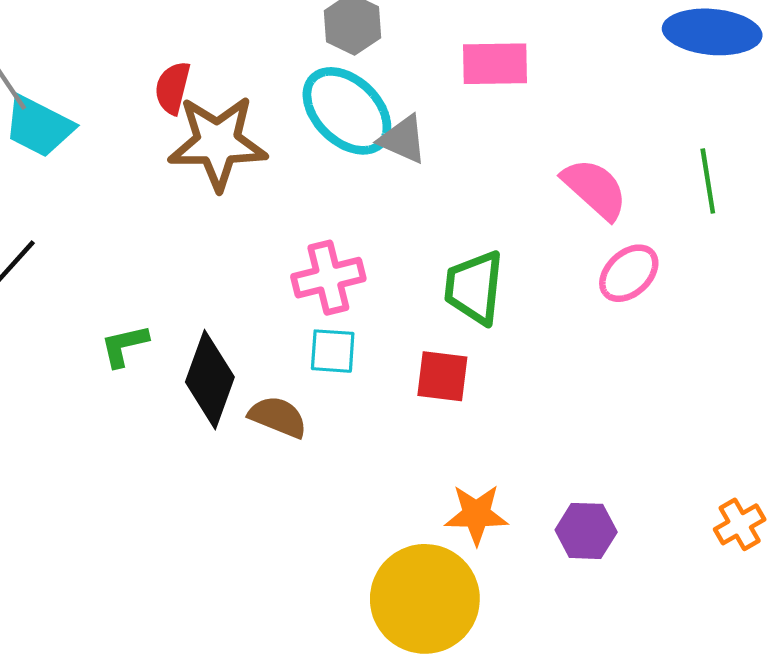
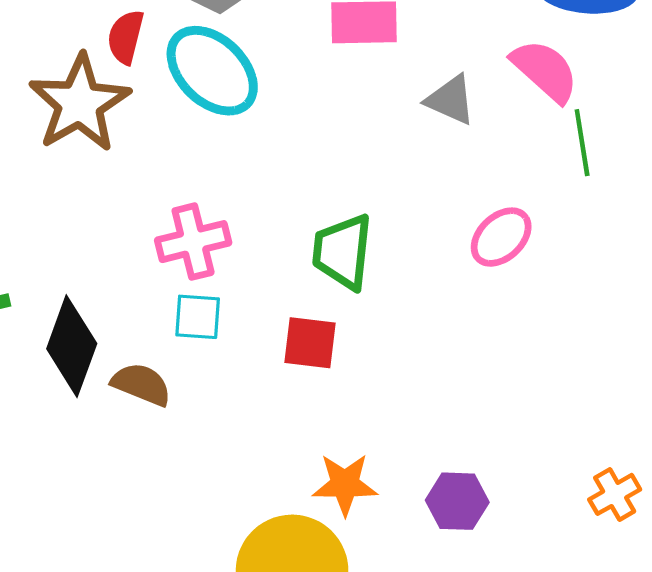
red semicircle: (173, 88) -> (126, 37), moved
gray triangle: (403, 139) -> (451, 100), moved
brown star: (218, 143) -> (80, 103), turned -30
pink semicircle: (595, 189) -> (545, 71), moved

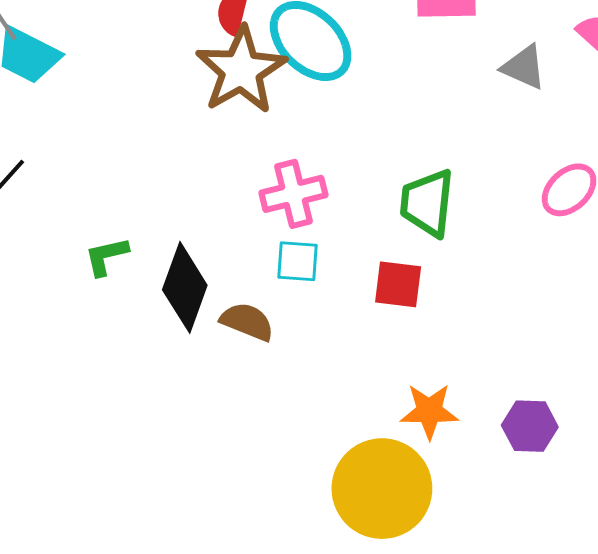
brown star: (80, 103) -> (241, 70), moved

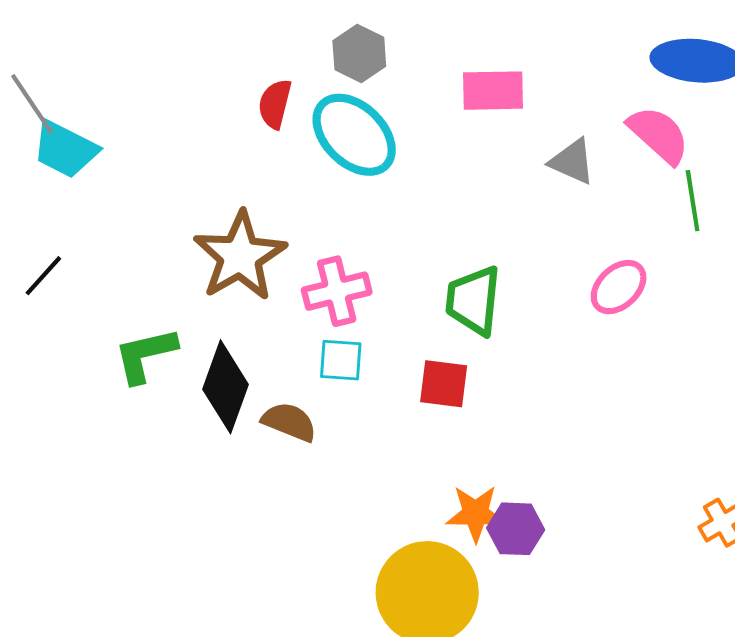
brown star: (241, 70) -> (240, 256), moved
green L-shape: (106, 256) -> (145, 355), size x1.4
purple hexagon: (530, 426) -> (516, 529), moved

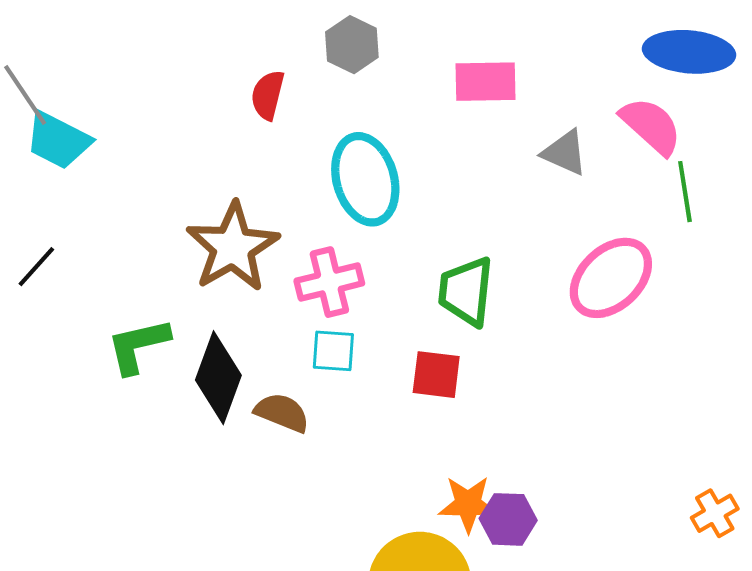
cyan ellipse: (354, 135) -> (365, 179), moved, turned 30
pink ellipse: (619, 287) -> (611, 278), size x1.5

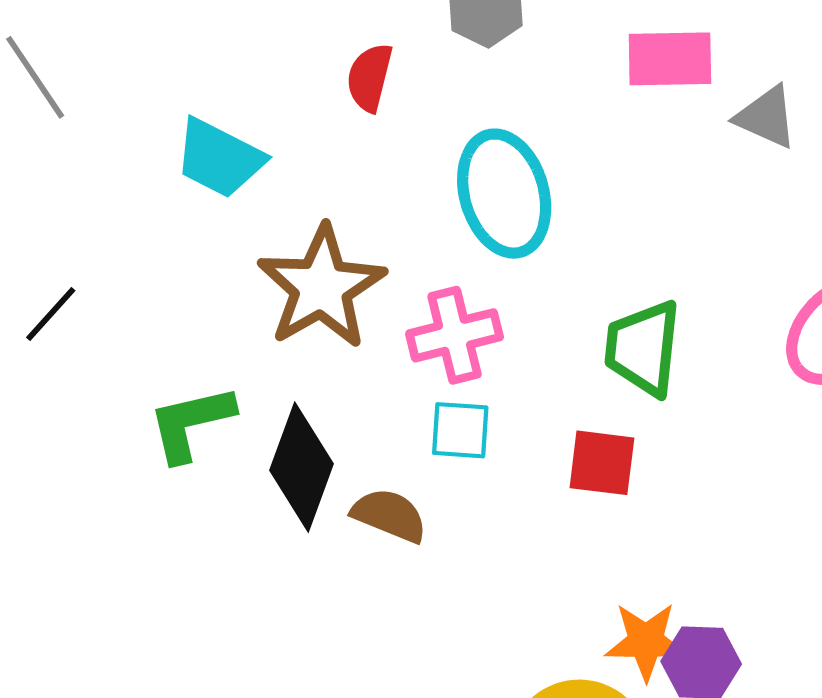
cyan trapezoid: (58, 140) -> (219, 158), moved
gray triangle: (565, 153) -> (766, 117), moved

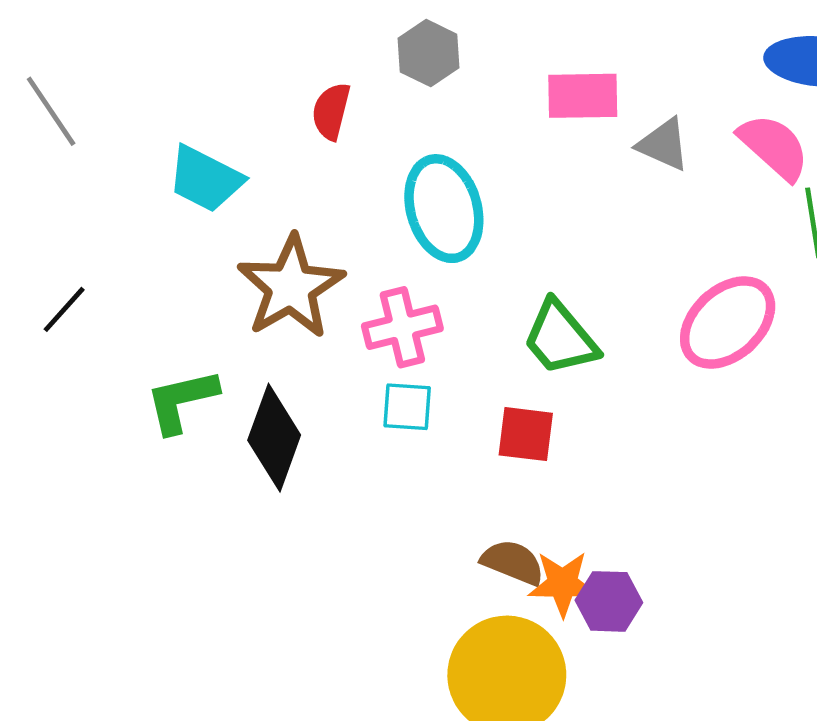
green trapezoid: (643, 348) -> (560, 338), turned -46
brown semicircle: (389, 515) -> (513, 562), moved

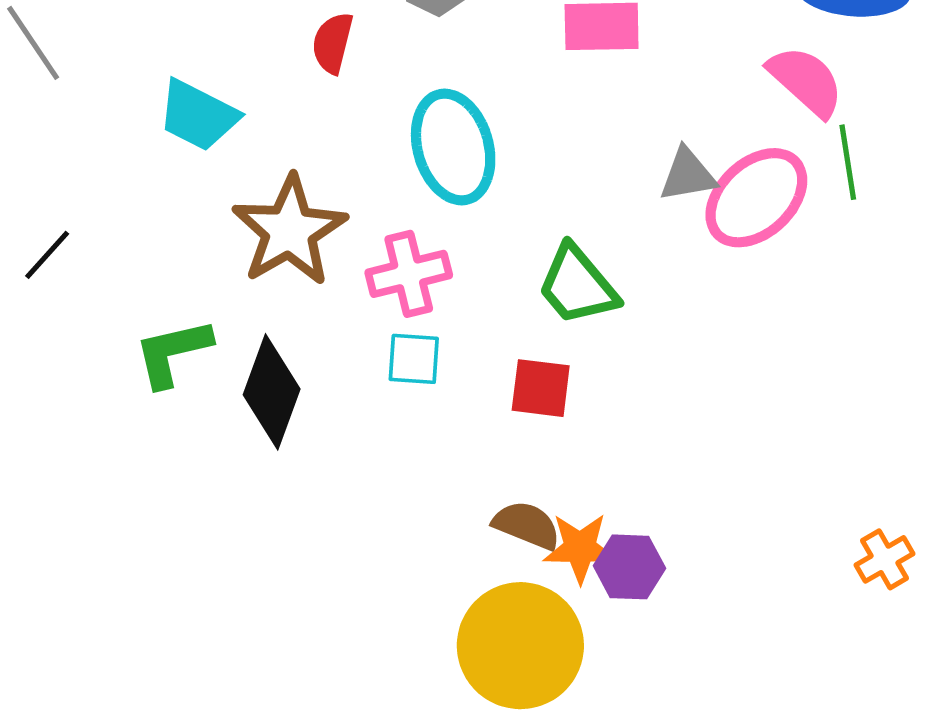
gray triangle: (663, 144) -> (688, 175), moved, turned -34
pink ellipse: (728, 322) -> (756, 198), moved

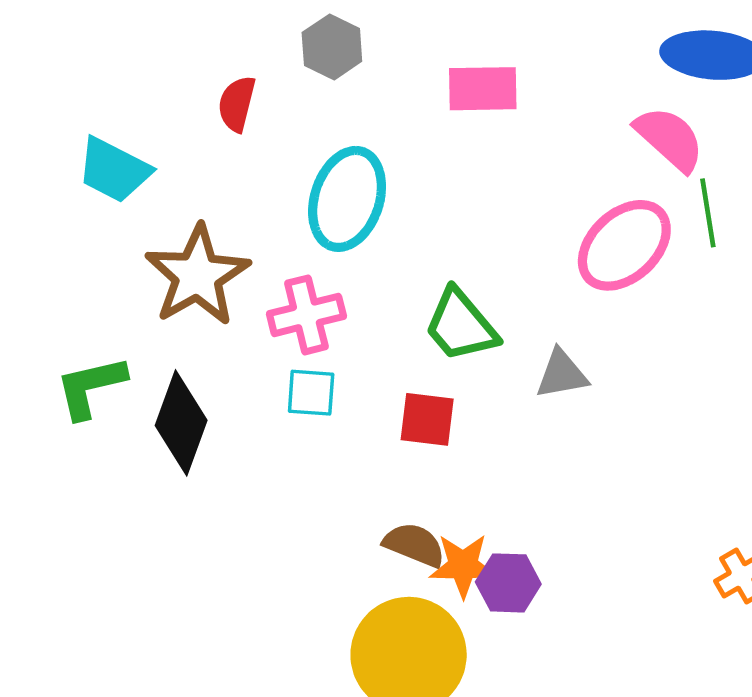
cyan ellipse: (453, 147) -> (347, 199), turned 34
gray triangle: (688, 175) -> (562, 374), moved

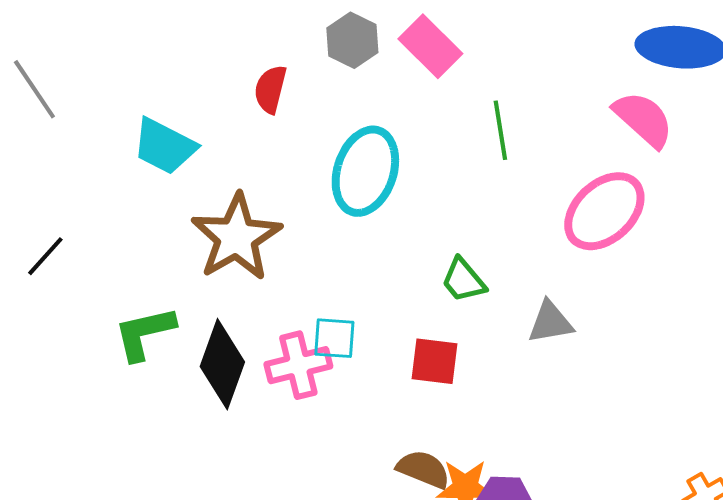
pink rectangle: (483, 89) -> (430, 46), moved, turned 46
green line: (708, 213) -> (500, 130), moved
pink cross: (306, 315) -> (298, 365), moved
green trapezoid: (461, 325) -> (463, 280), size x0.7

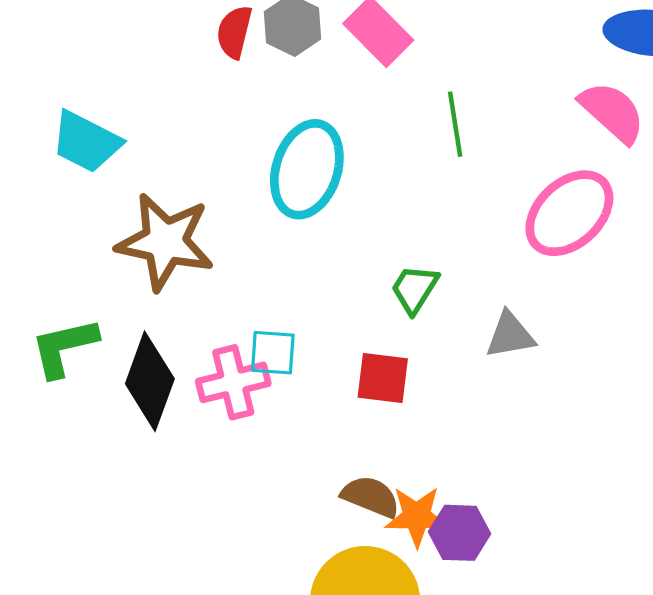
red semicircle: (270, 89) -> (234, 32), moved
brown star: (236, 237) -> (165, 242), turned -30
green trapezoid: (463, 280) -> (415, 289), turned 72

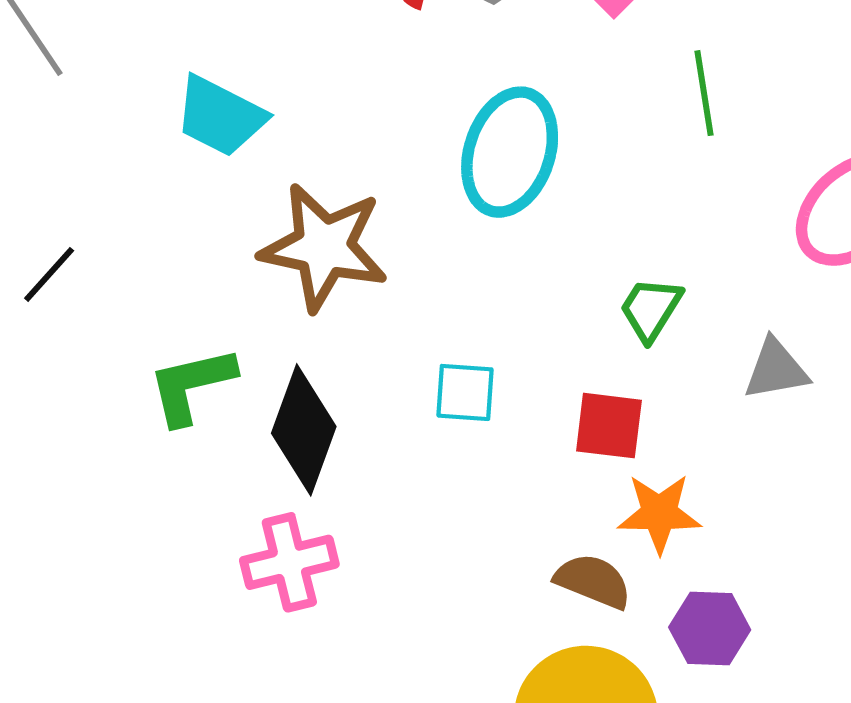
pink cross: (233, 382) -> (289, 562), moved
orange star: (417, 516) -> (659, 513), moved

